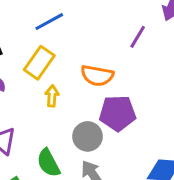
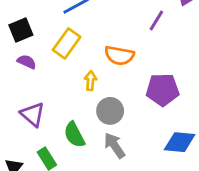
yellow arrow: (52, 96) -> (90, 81), moved
purple pentagon: (118, 113) -> (163, 90), moved

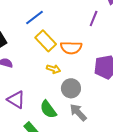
yellow rectangle: (67, 43) -> (46, 41), moved, turned -70
yellow arrow: (90, 81) -> (53, 69), turned 112

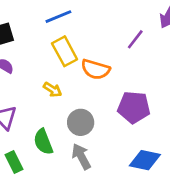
yellow arrow: (53, 69) -> (53, 90), moved

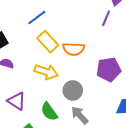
purple line: (135, 39) -> (106, 18), moved
yellow arrow: (53, 90) -> (46, 72), size x1.6

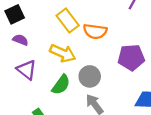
purple triangle: (17, 101) -> (27, 70), moved
green semicircle: (49, 112) -> (61, 85), moved, turned -114

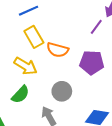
purple pentagon: (131, 57) -> (92, 63), moved
gray circle: (90, 76) -> (62, 91), moved

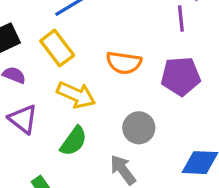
purple line: (96, 27) -> (181, 19), turned -35
yellow rectangle: (34, 37) -> (57, 48), moved

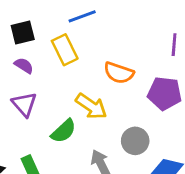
yellow arrow: (76, 95) -> (91, 106), moved
gray circle: (139, 128) -> (135, 141), moved

